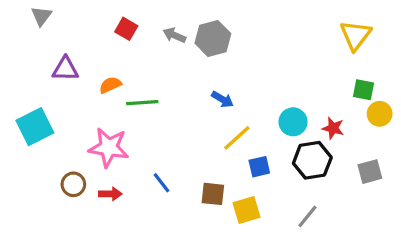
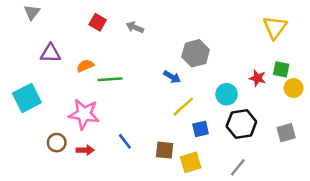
gray hexagon: (213, 38) -> (196, 53), moved
red star: (333, 128) -> (258, 78), moved

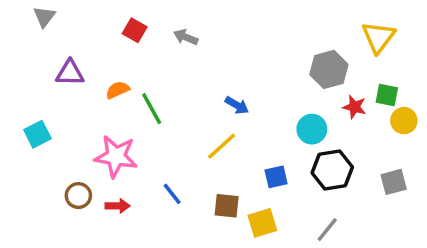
gray hexagon: (196, 53) -> (329, 69), moved
green line: (110, 79) -> (152, 109), turned 65
cyan square: (27, 98) -> (37, 134), size x0.7
yellow line: (183, 107) -> (222, 146), moved

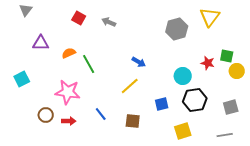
yellow triangle: (378, 37) -> (210, 17), moved
gray hexagon: (329, 69) -> (177, 29), moved
yellow square: (262, 223) -> (183, 131), moved
gray line: (327, 230) -> (225, 135), moved, turned 42

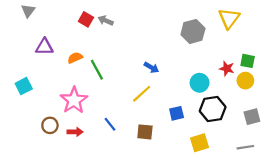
gray arrow: (109, 22) -> (106, 21), moved
yellow circle: (237, 71) -> (245, 81), moved
pink star: (68, 92) -> (74, 100), turned 30

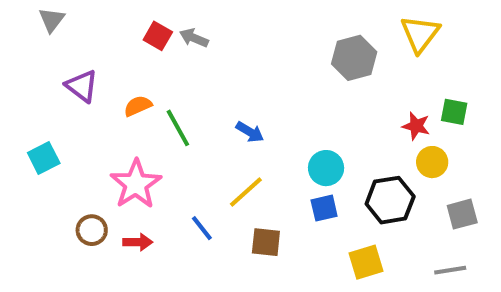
purple triangle: (44, 47) -> (82, 86), turned 36
blue arrow: (151, 67) -> (250, 132), moved
yellow circle: (245, 81) -> (432, 162), moved
cyan circle: (200, 83) -> (326, 168), moved
yellow line: (142, 94) -> (246, 192), moved

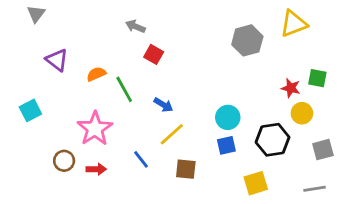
yellow triangle: (420, 34) -> (294, 24), turned 32
red square: (158, 36) -> (154, 54), moved
blue arrow: (250, 132) -> (163, 105), moved

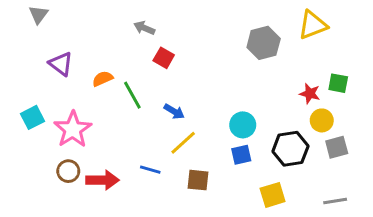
pink star: (95, 129) -> (73, 129), moved
gray square: (323, 150) -> (337, 147), moved
blue line: (141, 159) -> (150, 170), turned -36
red arrow: (96, 169) -> (103, 180), size x1.5

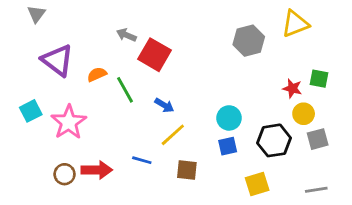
gray arrow: (144, 28) -> (126, 35), moved
red square: (164, 58) -> (155, 55), size x1.6
purple triangle: (61, 64) -> (57, 60), size x1.4
brown circle: (68, 171) -> (65, 174), moved

